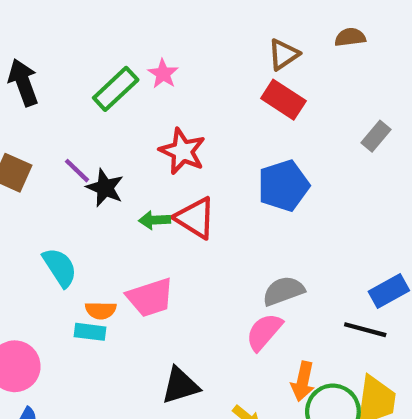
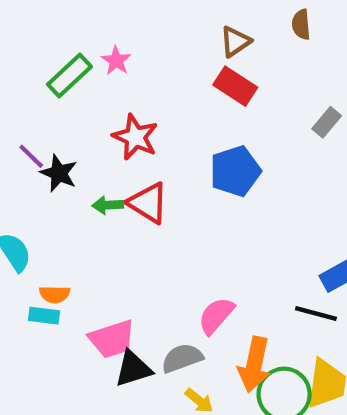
brown semicircle: (350, 37) -> (301, 24), turned -88
gray semicircle: (283, 291) -> (182, 358), moved
pink trapezoid: (150, 297) -> (112, 339), moved
orange arrow: (303, 381) -> (254, 364), size x1.4

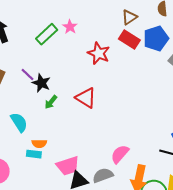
red star: (135, 137) -> (99, 53), moved
blue pentagon: (235, 171) -> (156, 38), moved
green arrow: (108, 205) -> (51, 102), moved, turned -48

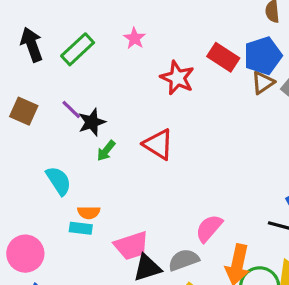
brown triangle: (129, 17) -> (263, 83), moved
green rectangle: (47, 34) -> (78, 49), moved
black star: (41, 83) -> (92, 122), turned 30

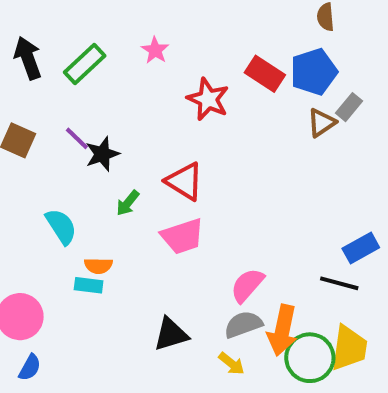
brown triangle: (263, 83) -> (322, 123), moved
green arrow: (106, 151) -> (128, 203), moved
pink trapezoid: (131, 246) -> (183, 236), moved
gray semicircle: (184, 260) -> (243, 324), moved

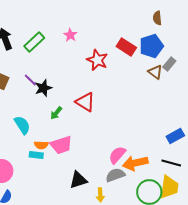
brown triangle: (322, 123) -> (155, 72), turned -49
pink trapezoid: (183, 236) -> (61, 145), moved
black line: (339, 283) -> (171, 163), moved
orange arrow: (282, 330) -> (135, 163), moved, turned 65
yellow arrow: (232, 364) -> (100, 195), moved, turned 48

